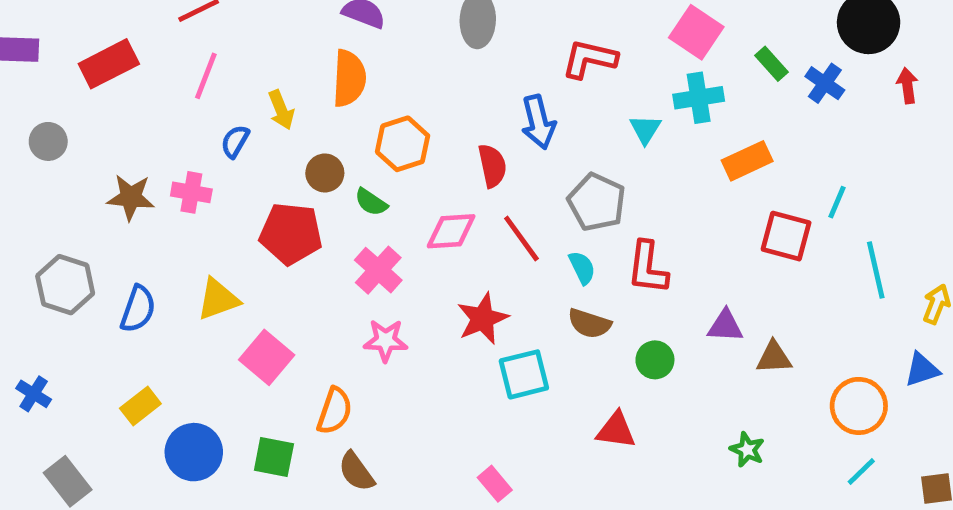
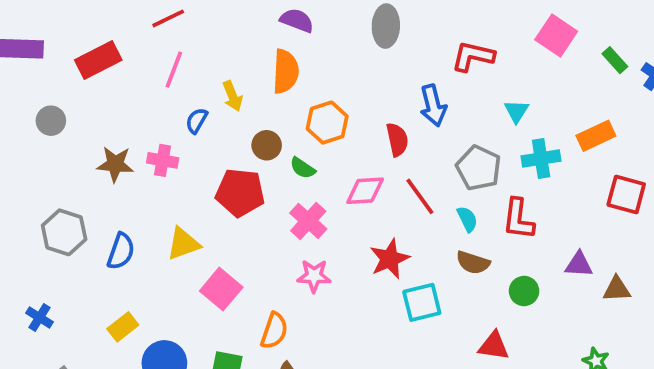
cyan cross: (699, 98) -> (541, 159), moved

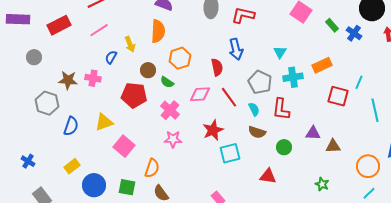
red L-shape: (473, 56) -> (243, 15), moved
pink line: (174, 70) -> (99, 30), turned 36
gray hexagon: (64, 232) -> (47, 103), moved

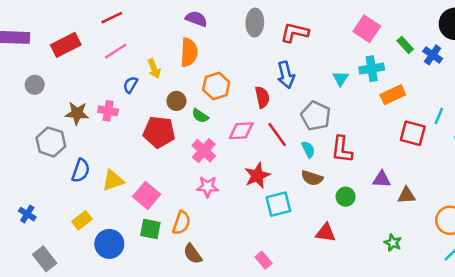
cyan cross: (293, 77) -> (372, 69), moved
yellow triangle: (104, 122) -> (113, 180), moved
green square: (127, 187) -> (150, 229), moved

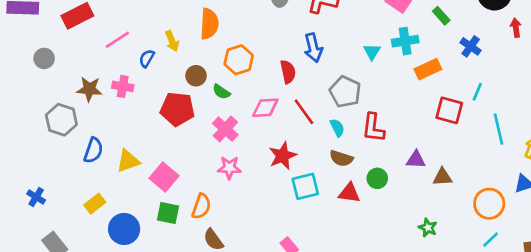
pink line: (116, 51) -> (117, 40), moved
blue cross: (433, 55) -> (471, 46), moved
red triangle: (326, 233) -> (349, 193), moved

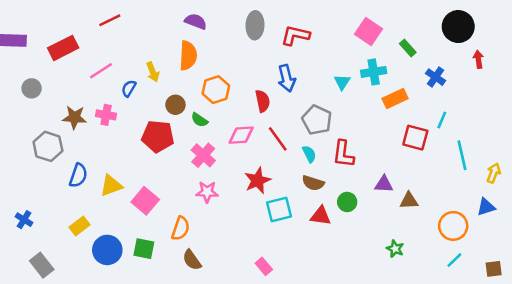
green square: (168, 213) -> (144, 249), moved

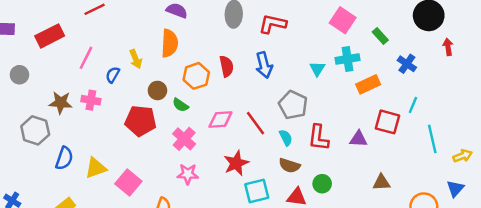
pink line: (101, 71) -> (86, 58), turned -30
red semicircle: (263, 101) -> (226, 66), moved
yellow arrow: (494, 173) -> (463, 156), turned 48
purple triangle: (384, 184) -> (358, 139), moved
blue triangle: (486, 207) -> (455, 189), turned -30

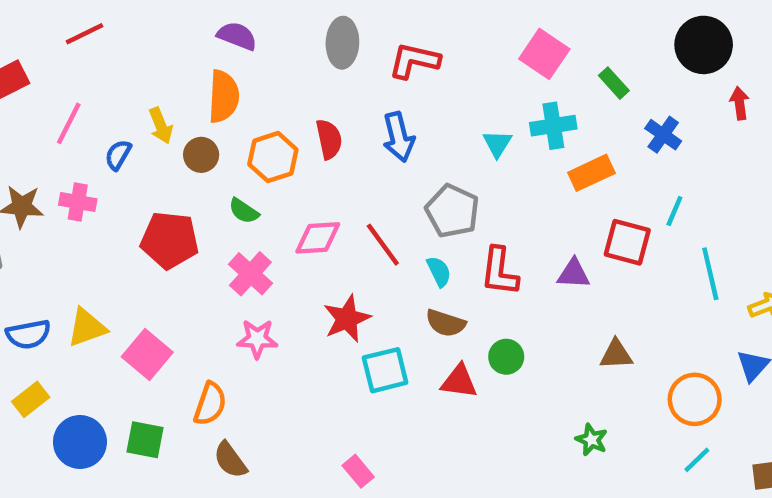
brown circle: (157, 90) -> (201, 155), moved
blue semicircle: (64, 158) -> (28, 334), moved, turned 60

